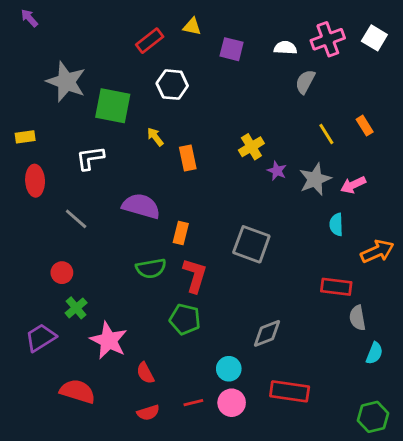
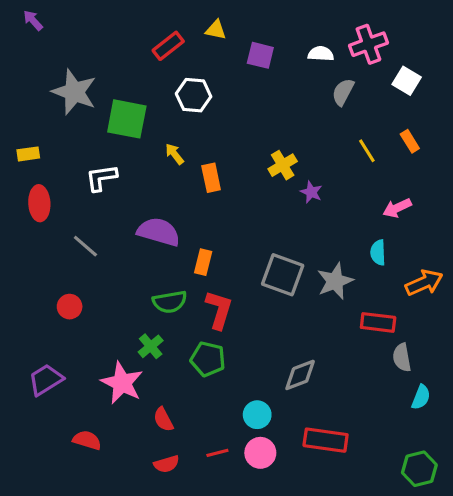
white square: (374, 38) -> (407, 81), moved
gray star: (315, 179) -> (335, 281), moved
green cross: (76, 308) -> (151, 346), moved
red semicircle: (77, 391) -> (87, 440), size x0.7

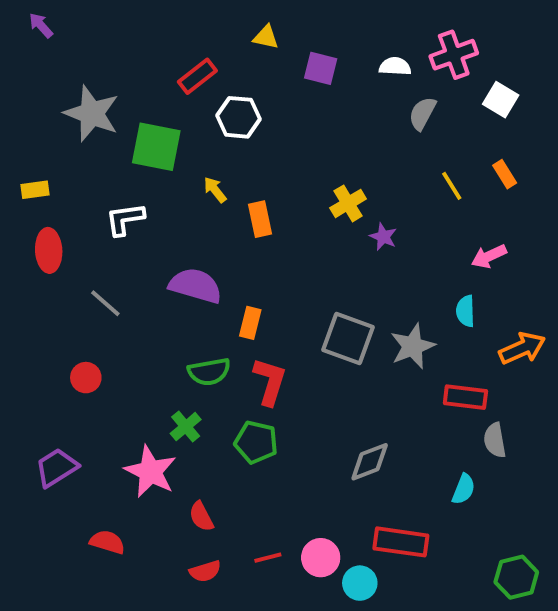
red rectangle: (168, 46) -> (197, 76), moved
cyan semicircle: (421, 397) -> (464, 489), moved
cyan circle: (257, 415) -> (360, 583), moved

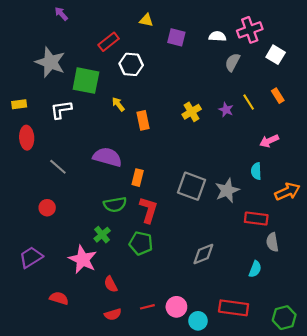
purple arrow: (41, 25) -> (61, 14), moved
white L-shape: (125, 219) -> (61, 110), moved
purple star: (383, 237) -> (226, 110), moved
red rectangle: (401, 542) -> (234, 308), moved

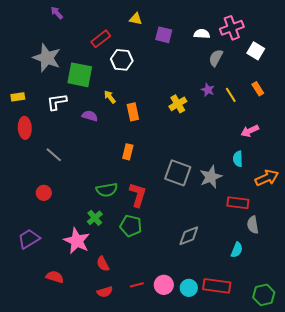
purple star: (226, 110) -> (208, 90), moved
purple semicircle: (107, 157) -> (90, 116), moved, size x0.6
orange rectangle: (138, 178) -> (128, 152), moved
cyan circle: (198, 321) -> (189, 288), moved

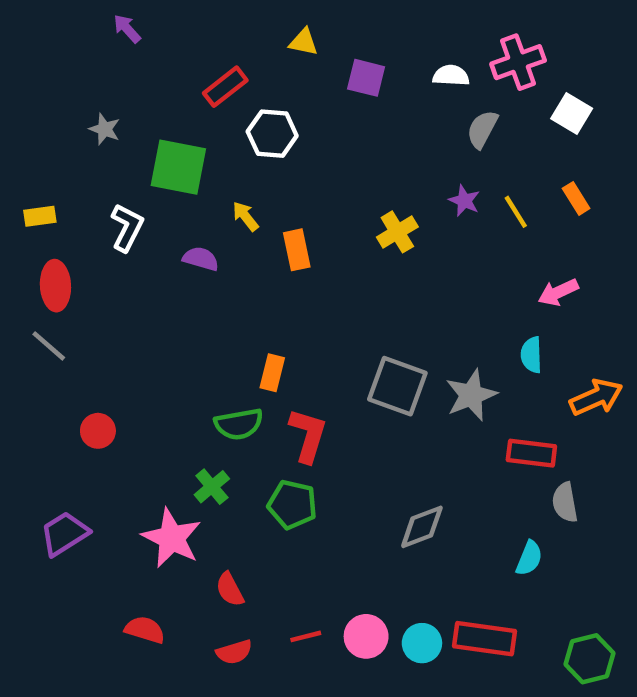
gray star: (47, 58) -> (105, 129), size x0.5
white L-shape: (57, 102) -> (127, 227), turned 125
orange rectangle: (128, 152) -> (272, 373), moved
gray line: (54, 155) -> (49, 346), moved
red semicircle: (55, 277) -> (145, 630), moved

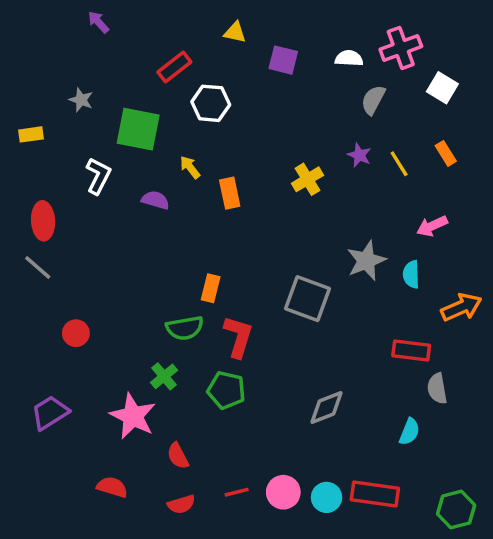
yellow rectangle: (40, 216) -> (31, 134), moved
gray star: (471, 395) -> (366, 261), moved

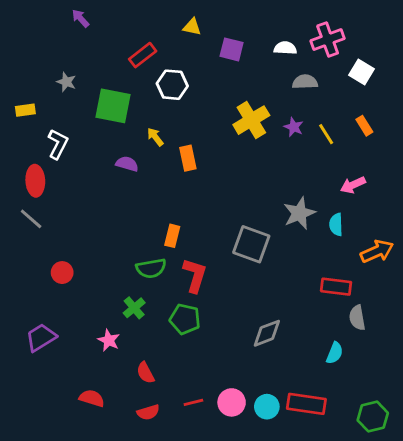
gray semicircle: (373, 100) -> (305, 82), turned 60
white L-shape: (98, 176) -> (58, 144), moved
yellow cross: (307, 179) -> (251, 120), moved, size x1.4
pink star: (133, 416) -> (109, 340), size x0.6

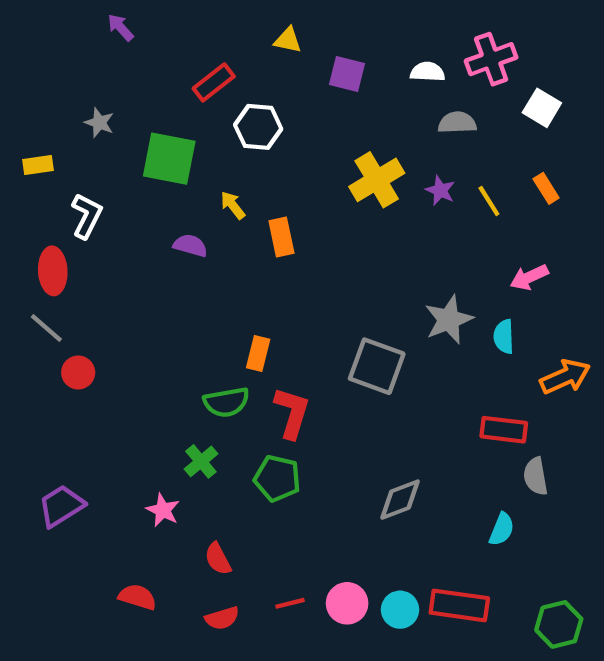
red circle: (62, 273) -> (78, 373), moved

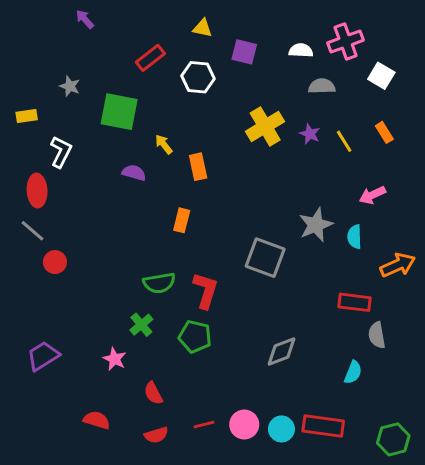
white hexagon: (258, 127) -> (198, 77), moved
orange rectangle: (258, 353) -> (182, 220), moved

